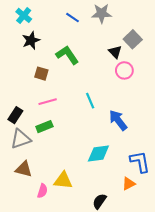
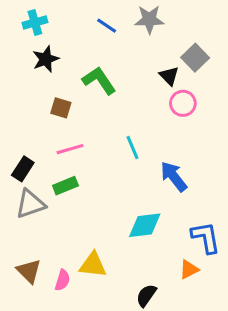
cyan cross: (24, 15) -> (35, 23), turned 35
brown triangle: (24, 169) -> (29, 271), moved, turned 30

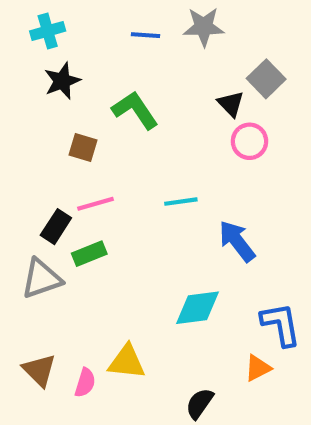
blue line: (107, 26) -> (145, 35), turned -30
cyan line: (133, 148) -> (181, 202), turned -75
black rectangle: (23, 169) -> (56, 227), moved

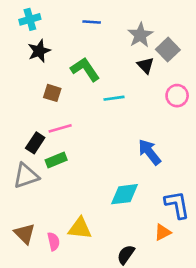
gray star: (204, 27) -> (140, 35), moved, turned -30
pink circle: (249, 141) -> (177, 96), moved
cyan line: (181, 202) -> (114, 98), moved
pink semicircle: (85, 383) -> (54, 241), turned -30

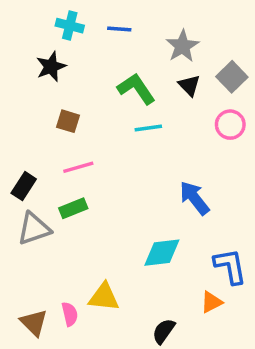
cyan cross: (30, 19) -> (70, 26), moved, turned 30
gray square: (168, 50) -> (232, 77), moved
green L-shape: (85, 69) -> (136, 89), moved
black rectangle: (35, 143) -> (24, 186), moved
brown triangle: (25, 234) -> (34, 323), moved

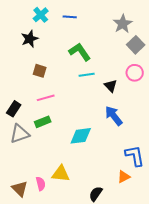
cyan cross: (70, 26) -> (41, 15), turned 35
gray star: (182, 46) -> (123, 24), moved
black triangle: (189, 85) -> (111, 86), moved
cyan diamond: (162, 253) -> (81, 136), moved

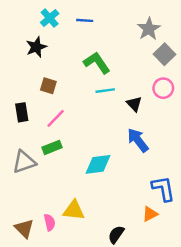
pink line: (46, 98) -> (56, 118), turned -30
black rectangle: (14, 109) -> (22, 112), moved, turned -42

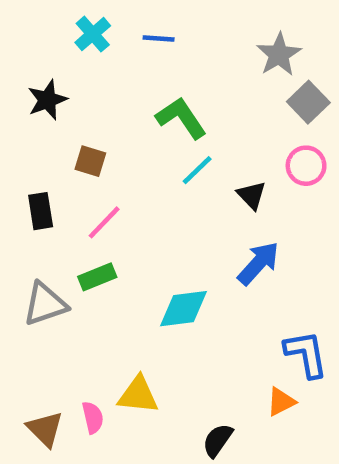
black star: (36, 47) -> (47, 100), moved
cyan line: (105, 91) -> (197, 170), turned -36
blue arrow: (138, 140) -> (258, 263), turned 80

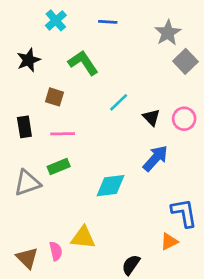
blue line: (159, 39) -> (108, 22), moved
green L-shape: (181, 118) -> (83, 63), moved
pink circle: (306, 166) -> (184, 119), moved
pink line: (104, 222) -> (63, 134), turned 45

